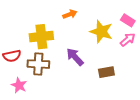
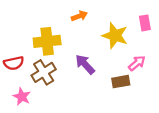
pink rectangle: (128, 20) -> (145, 23), turned 48
pink arrow: (128, 40) -> (137, 63), moved
brown cross: (38, 64) -> (44, 72), turned -35

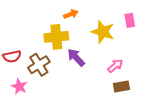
yellow cross: (47, 41) -> (56, 37), moved
pink arrow: (137, 63) -> (115, 66), moved
brown rectangle: (121, 82) -> (121, 86), moved

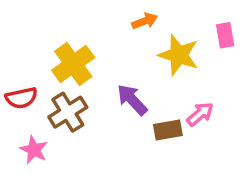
orange arrow: (71, 14) -> (145, 21), moved
yellow cross: (56, 37) -> (73, 64), moved, turned -30
brown rectangle: (121, 86) -> (168, 130), moved

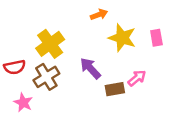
pink rectangle: (225, 35) -> (156, 38), moved

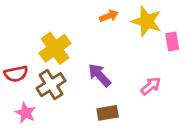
yellow star: (122, 38) -> (147, 21), moved
brown rectangle: (115, 89) -> (108, 113), moved

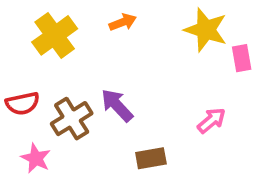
orange arrow: (109, 16) -> (123, 22), moved
yellow cross: (55, 48) -> (55, 35), moved
purple arrow: (100, 75) -> (117, 105), moved

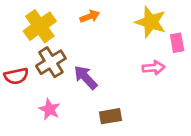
brown cross: (72, 119) -> (51, 62), moved
pink arrow: (211, 120) -> (153, 68), moved, turned 35
pink star: (36, 158) -> (50, 109), moved

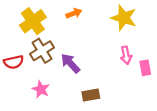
pink rectangle: (177, 43) -> (145, 68), moved
pink arrow: (153, 68) -> (126, 55), turned 84

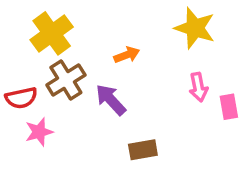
orange arrow: (74, 13) -> (127, 55), moved
pink star: (41, 89) -> (39, 132), moved, turned 30

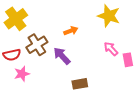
yellow cross: (52, 33) -> (16, 19), moved
pink arrow: (198, 87) -> (111, 49), turned 147

